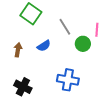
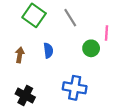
gray line: (65, 27) -> (70, 18), moved
blue semicircle: (44, 46) -> (48, 50), turned -64

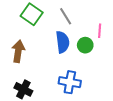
blue semicircle: (48, 50) -> (63, 42), moved, size x1.5
brown arrow: (20, 55) -> (18, 51), size x1.5

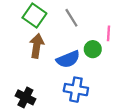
blue semicircle: (63, 42) -> (68, 59), moved, turned 75
brown arrow: (18, 51) -> (37, 46), moved

